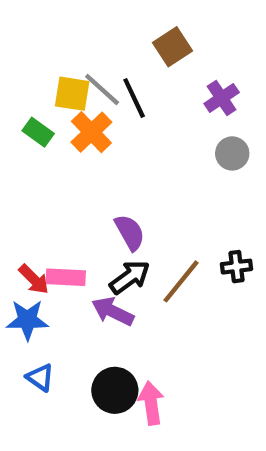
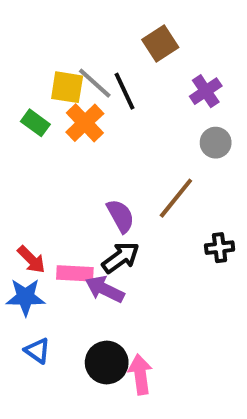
pink rectangle: (66, 277) -> (75, 273), moved
brown line: (181, 281) -> (176, 198), moved

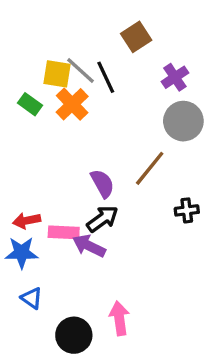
gray circle: (216, 143) -> (183, 121), size x1.5
red arrow: (31, 259) -> (27, 221), turned 124
black circle: (107, 363) -> (74, 335), moved

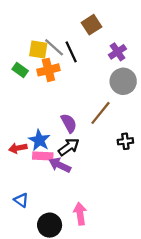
orange cross: (72, 104) -> (48, 70), turned 30
blue star: (22, 253) -> (39, 140), moved, turned 30

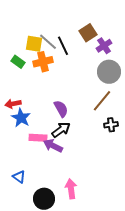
brown square: (91, 25) -> (88, 33), moved
brown line: (101, 113) -> (102, 101), moved
blue star: (39, 140) -> (21, 118), moved
red arrow: (18, 148) -> (13, 104), moved

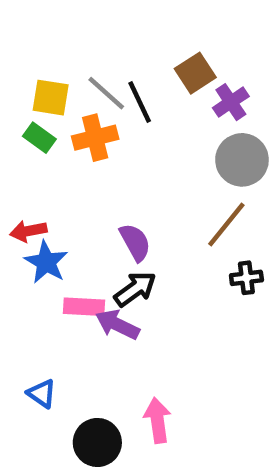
yellow square: (34, 44) -> (51, 98), moved

